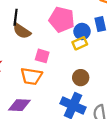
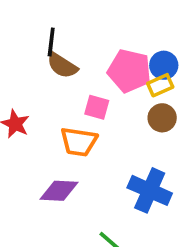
pink pentagon: (62, 20) -> (129, 71), moved
brown circle: (81, 78) -> (162, 118), moved

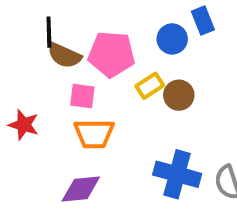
pink pentagon: (129, 71) -> (111, 54), moved
yellow rectangle: (160, 85) -> (150, 86), moved
pink square: (97, 107) -> (82, 96), moved

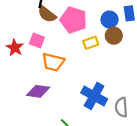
brown circle: (179, 95) -> (114, 36), moved
pink square: (82, 96) -> (37, 40), moved

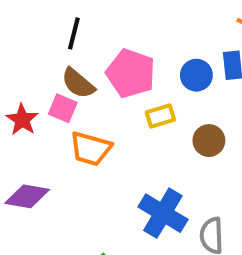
brown semicircle: (47, 14) -> (78, 83), moved
brown circle: (114, 36) -> (209, 141), moved
purple diamond: (38, 91) -> (27, 196), moved

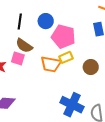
pink pentagon: (131, 73) -> (63, 36), moved
blue circle: (196, 75) -> (46, 21), moved
orange trapezoid: (91, 149) -> (51, 64), moved

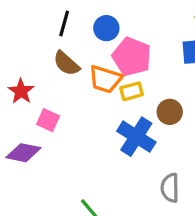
pink square: (18, 58) -> (48, 120), moved
orange trapezoid: (51, 64) -> (105, 79), moved
blue cross: (72, 105) -> (136, 137), moved

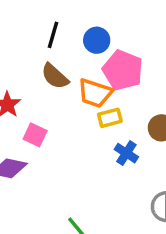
yellow rectangle: (132, 91) -> (110, 118), moved
blue cross: (136, 137) -> (126, 153), size x0.6

